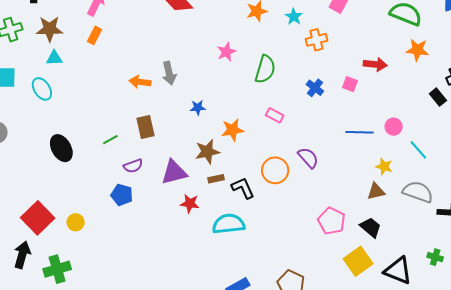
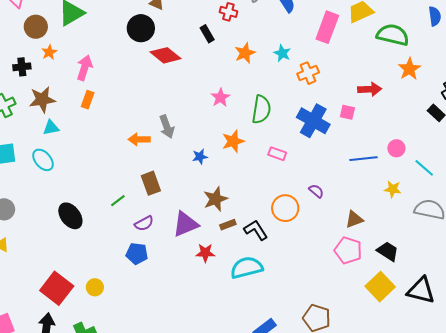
orange star: (417, 50) -> (409, 69), turned -30
blue cross: (315, 88) -> (313, 121), size x1.8
orange star: (233, 130) -> (233, 141), moved
purple semicircle: (308, 158) -> (316, 191), size x0.7
brown triangle: (376, 191) -> (354, 219), moved

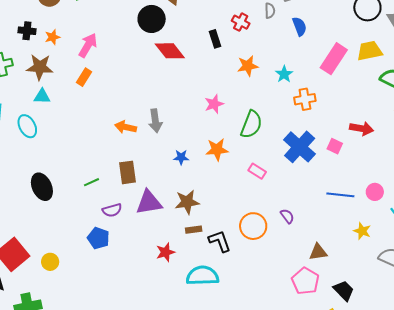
orange star: (49, 52) -> (52, 37), moved
purple triangle: (185, 224) -> (149, 203), moved
red star: (205, 253) -> (165, 252), turned -30

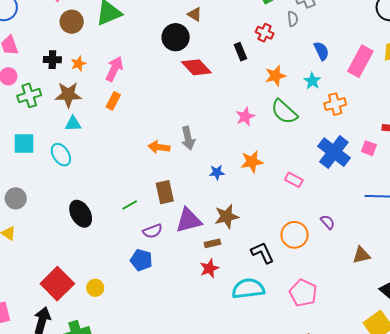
blue semicircle: (299, 26) -> (321, 51), moved
green semicircle: (251, 124) -> (284, 112), moved, turned 116
brown rectangle: (194, 230) -> (212, 243), moved
pink pentagon: (305, 281) -> (303, 293), moved

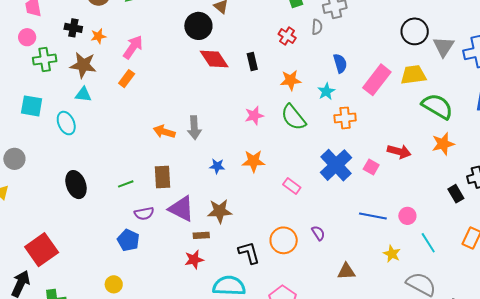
black rectangle: (240, 52) -> (252, 62), moved
purple triangle: (189, 220) -> (181, 209), turned 32
yellow circle: (95, 288) -> (114, 284), moved

